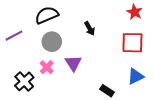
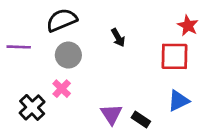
red star: (135, 12) -> (188, 25), moved
purple line: (14, 36) -> (19, 47), turned 30
purple triangle: (73, 63) -> (111, 114), moved

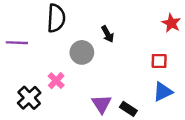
black semicircle: (62, 20) -> (56, 18), turned 116
gray circle: (68, 55) -> (82, 52), moved
red square: (174, 56) -> (159, 61), moved, size x0.6

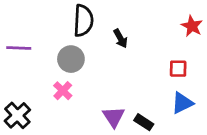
black semicircle: (56, 18) -> (83, 21), moved
gray circle: (82, 52) -> (71, 59), moved
black cross: (29, 98) -> (17, 115), moved

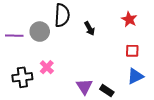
red star: (192, 26) -> (129, 19), moved
gray circle: (71, 59) -> (40, 32), moved
black cross: (17, 115) -> (22, 77), moved, turned 36

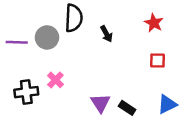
blue triangle: (135, 76) -> (167, 104), moved

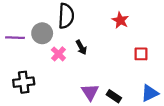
red star: (154, 23) -> (120, 20), moved
black arrow: (106, 34) -> (81, 47), moved
pink cross: (55, 80) -> (58, 54), moved

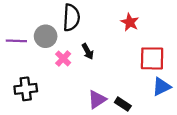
red square: (141, 54) -> (152, 58), size x1.6
purple triangle: (90, 92) -> (97, 99), turned 30
blue triangle: (150, 93) -> (161, 87), moved

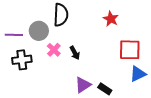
black arrow: (88, 51) -> (75, 53), moved
black cross: (26, 89) -> (22, 60), moved

